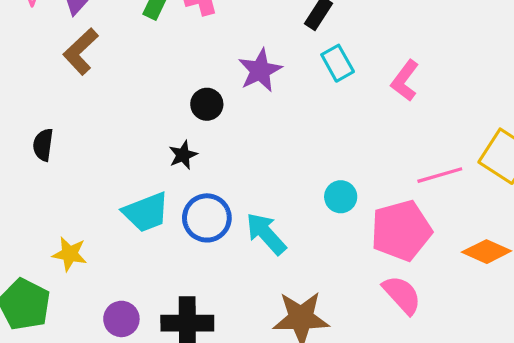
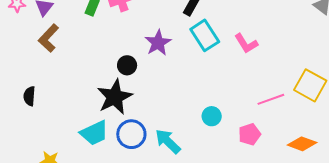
cyan rectangle: (338, 63) -> (205, 35), size x1.4
pink L-shape: (405, 81) -> (246, 43), turned -65
black star: (183, 155) -> (115, 97), size x2.0
pink pentagon: (401, 231) -> (250, 134), size x0.6

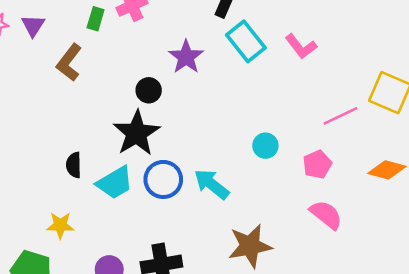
brown L-shape: (49, 38) -> (69, 62), moved
black semicircle: (29, 96) -> (74, 165), moved

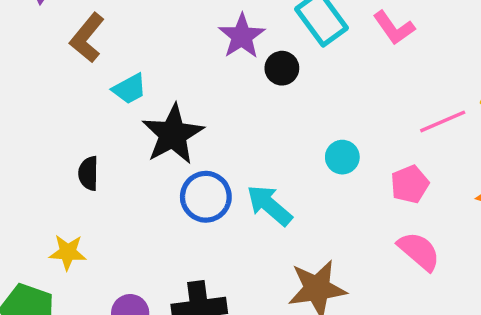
black circle: (149, 90) -> (282, 68), moved
cyan trapezoid: (115, 183) -> (129, 89), moved, size x0.7

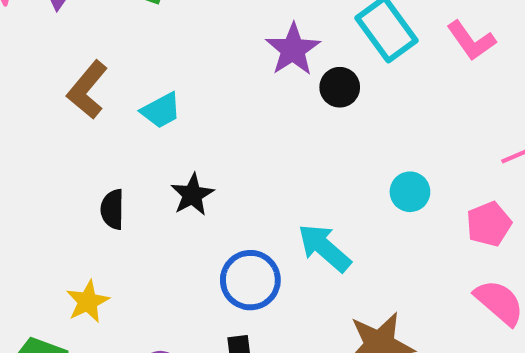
brown L-shape: (87, 38) -> (87, 90), moved
black star: (173, 134) -> (192, 195), moved, size x0.6
blue circle: (206, 197) -> (250, 280), moved
yellow star: (68, 252) -> (88, 302), turned -30

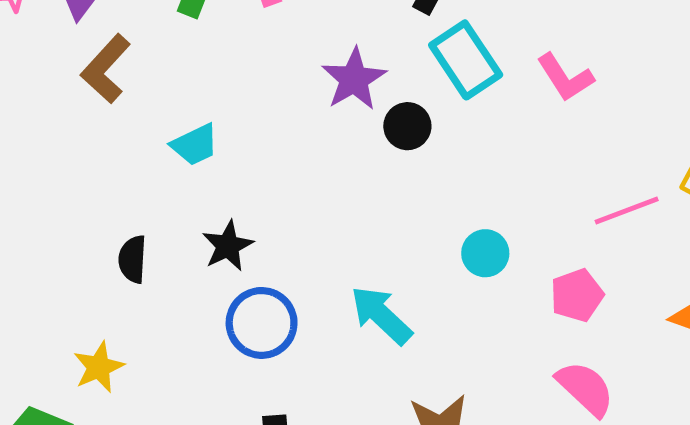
brown L-shape: (87, 90) -> (106, 69), moved
blue circle: (250, 280) -> (262, 323), moved

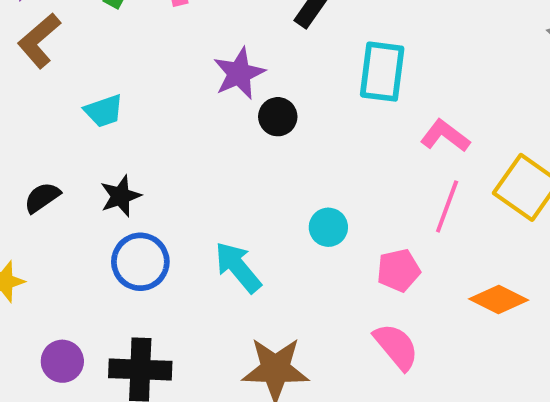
cyan rectangle: (466, 60) -> (382, 72), moved, turned 34
pink L-shape: (565, 77) -> (445, 136), moved, turned 153
pink line: (627, 210) -> (447, 206), turned -56
black semicircle: (133, 259) -> (42, 198), turned 45

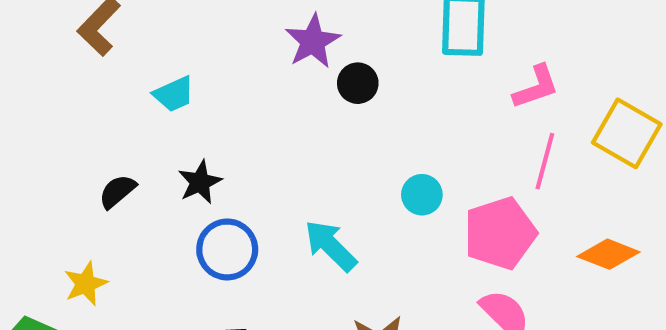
pink L-shape: (445, 136) -> (536, 87), turned 129
pink pentagon: (398, 270) -> (500, 233), size x1.6

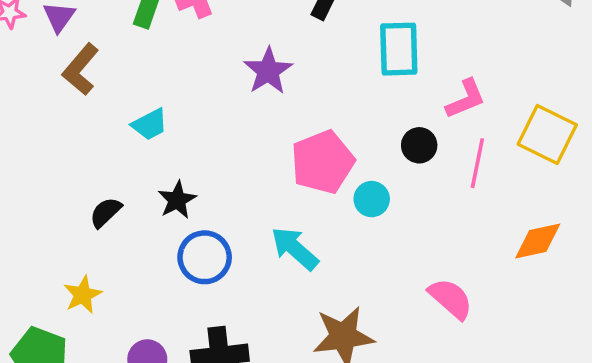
black circle: (358, 83) -> (419, 145), moved
pink pentagon: (500, 233) -> (323, 162), moved
orange diamond: (608, 254) -> (538, 241), turned -30

